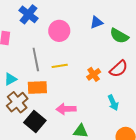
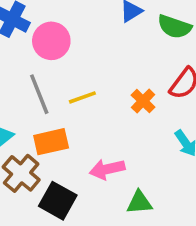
pink circle: (59, 31) -> (51, 41), moved

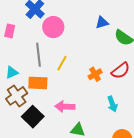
yellow line: (82, 97) -> (62, 63), turned -56

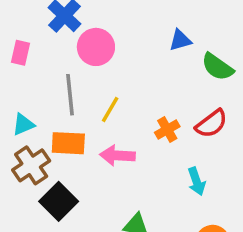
pink arrow: (65, 107) -> (117, 155), moved

